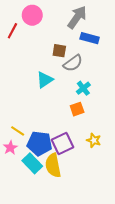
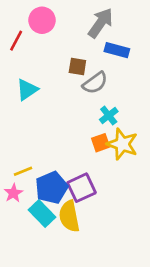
cyan triangle: (45, 80) -> (27, 90), moved
yellow line: (18, 131) -> (23, 171), turned -56
yellow star: (94, 140) -> (122, 144), moved, size x1.6
blue pentagon: (40, 143) -> (52, 188), turned -30

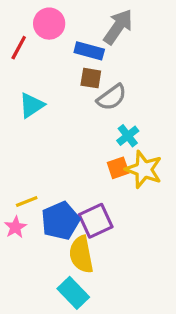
blue rectangle: (117, 50) -> (89, 51), moved
cyan rectangle: (42, 213) -> (73, 293), moved

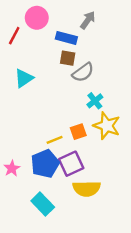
gray arrow: (118, 27) -> (88, 20), size x0.7
orange square: (118, 168) -> (78, 132), moved
yellow line: (27, 202) -> (55, 140), moved
yellow semicircle: (81, 254) -> (87, 189), moved, turned -80
cyan rectangle: (73, 293) -> (43, 204), moved

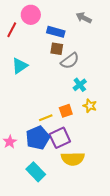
gray arrow: (88, 20) -> (84, 18), moved, turned -98
yellow star: (107, 126) -> (90, 106), size x0.6

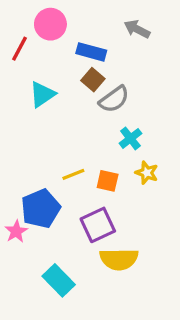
brown square: (57, 49) -> (93, 80), turned 32
cyan triangle: (20, 66) -> (42, 94), moved
orange square: (66, 111) -> (108, 181), turned 32
yellow line: (46, 118) -> (73, 174), moved
blue pentagon: (38, 138) -> (41, 209), moved

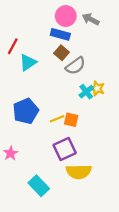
pink circle: (50, 24) -> (66, 16), moved
red line: (19, 49) -> (13, 46), moved
yellow star: (147, 173) -> (97, 88), moved
yellow line: (73, 174) -> (57, 119), moved
blue pentagon: (41, 209) -> (26, 111), moved

